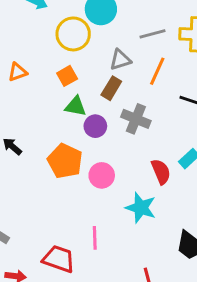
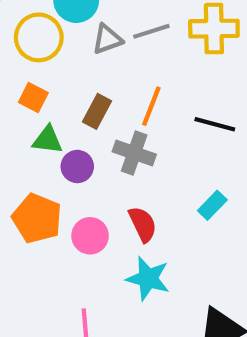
gray triangle: (120, 60) -> (107, 39), moved
orange line: (157, 71) -> (151, 106), moved
orange square: (67, 76) -> (33, 97), turned -30
red semicircle: (161, 172) -> (143, 224), moved

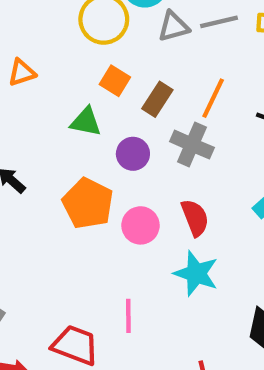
orange square: (33, 97) -> (115, 81), moved
green triangle: (48, 140) -> (86, 122), moved

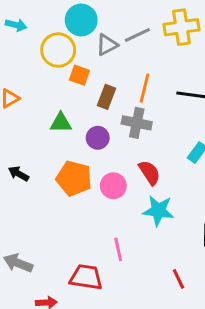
orange square: (115, 81) -> (79, 75), moved

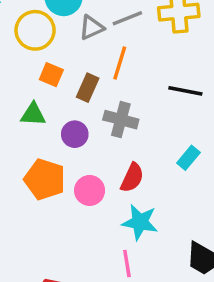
orange square: (79, 75) -> (51, 75), moved
orange line: (144, 88) -> (120, 63), moved
red semicircle: (149, 173) -> (132, 178), turned 55
pink line: (118, 249) -> (127, 264), moved

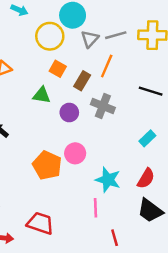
gray triangle: (92, 28) -> (90, 39), turned -30
red semicircle: (132, 178) -> (146, 178), moved
orange pentagon: (45, 179) -> (47, 165), moved

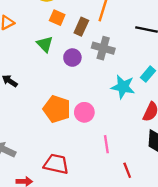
green triangle: (42, 95) -> (45, 44), turned 42
pink circle: (75, 153) -> (84, 112), moved
cyan star: (108, 180) -> (123, 87), moved

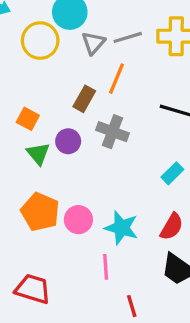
orange square: (57, 18) -> (28, 119), moved
green triangle: (45, 44) -> (38, 154), moved
cyan star: (123, 87) -> (121, 228), moved

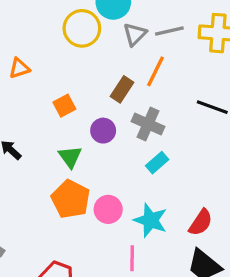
orange square: (28, 119) -> (64, 106), turned 30
green triangle: (38, 154) -> (70, 157), moved
cyan rectangle: (172, 173) -> (157, 163), moved

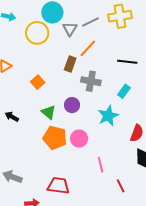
orange line: (155, 71) -> (88, 48), turned 30
purple circle: (103, 131) -> (72, 105), moved
cyan rectangle: (157, 163) -> (124, 91), moved
cyan star: (151, 220) -> (108, 116), moved, turned -30

